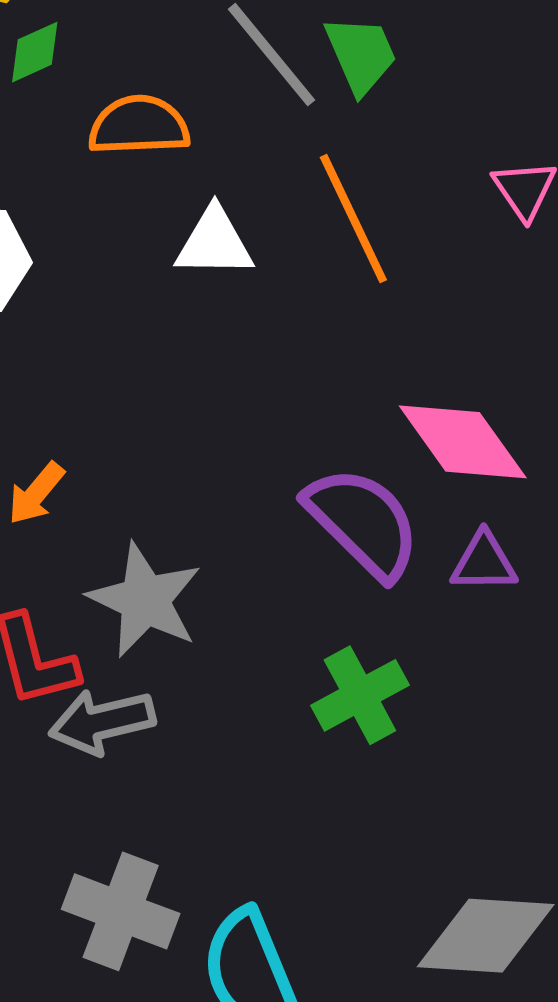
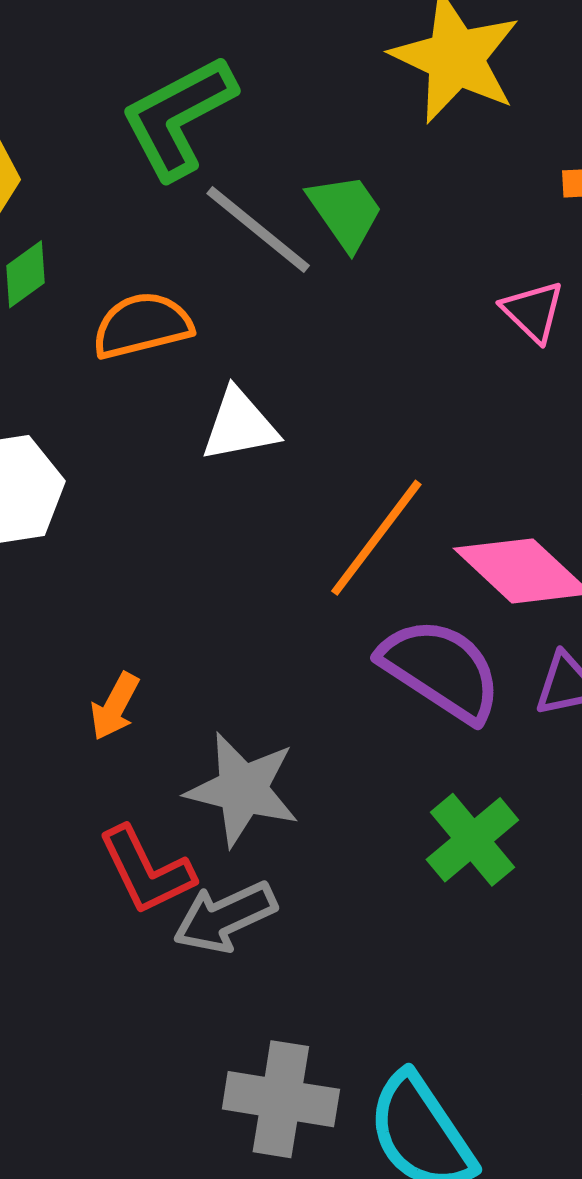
orange line: (353, 219) -> (376, 538), moved, turned 74

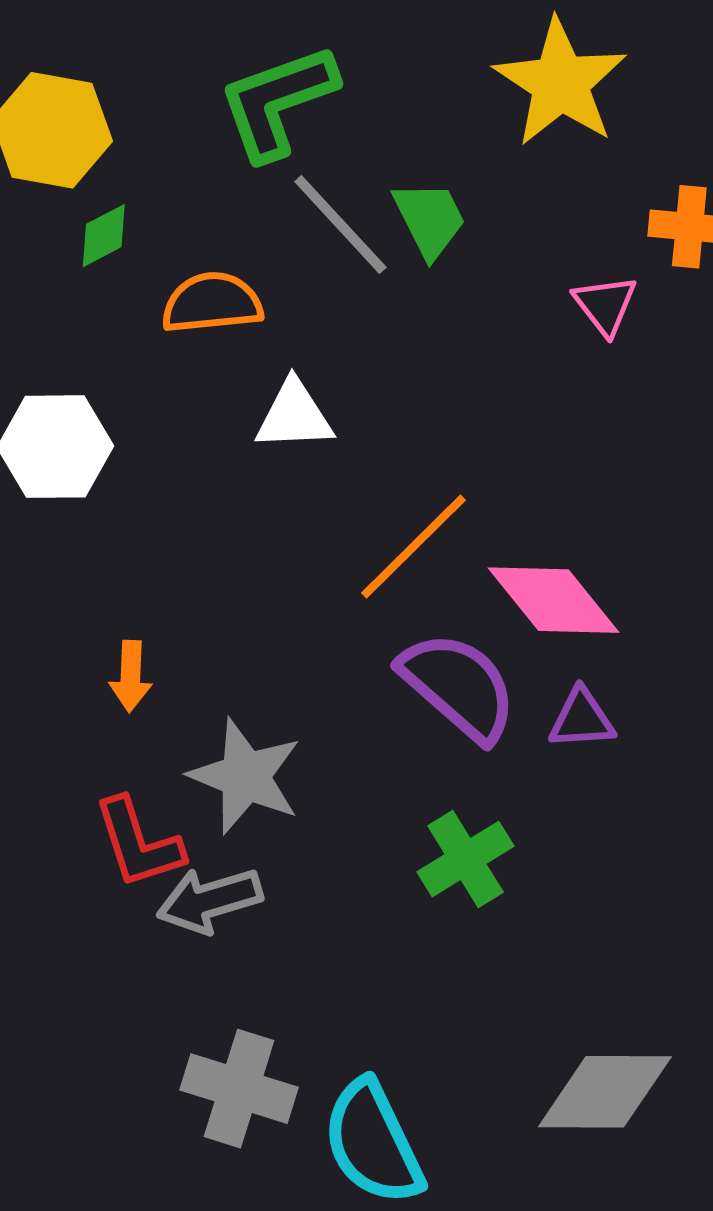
pink triangle: (533, 311) -> (605, 305), moved
orange arrow: (115, 706) -> (131, 676), turned -34

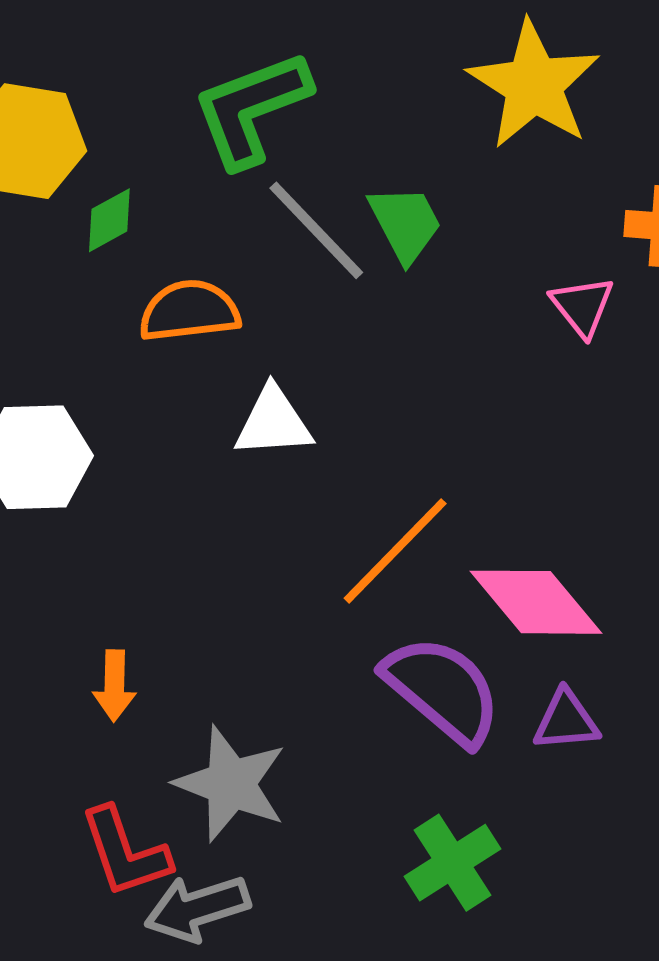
green diamond: (104, 236) -> (109, 220), moved

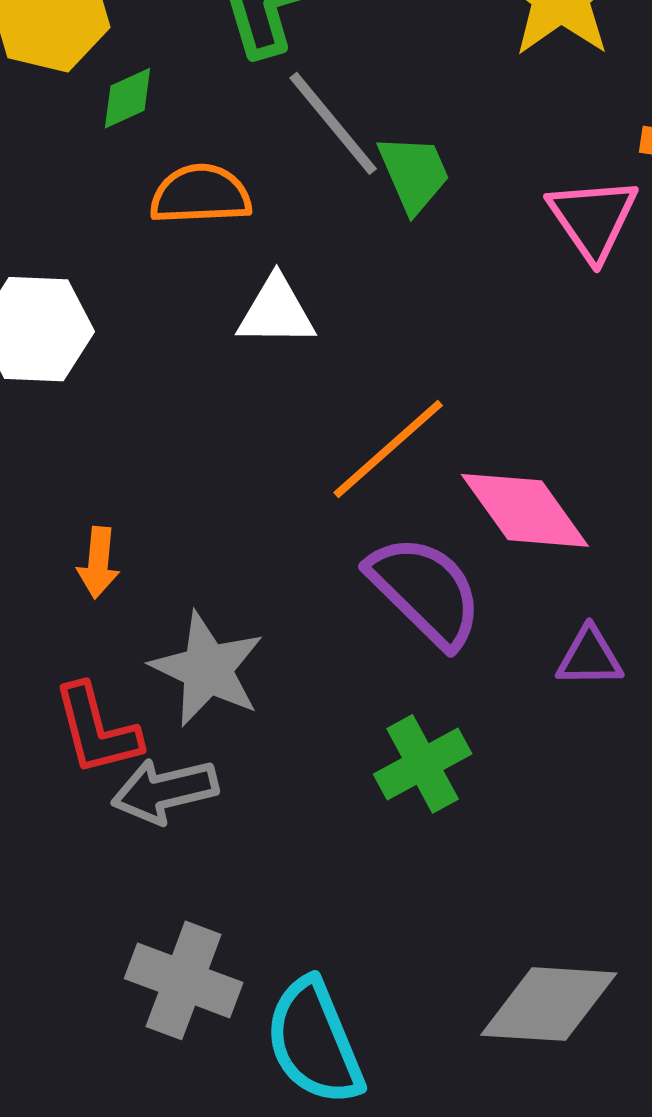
green trapezoid: (405, 223) -> (414, 173), moved
pink triangle: (582, 306) -> (593, 219), size x1.4
purple triangle: (566, 720) -> (590, 657), moved

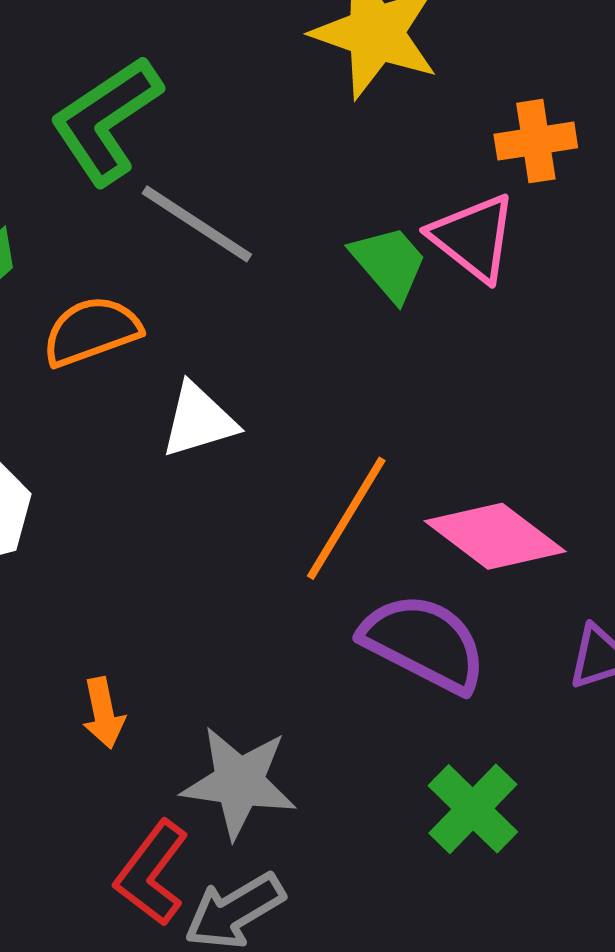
green trapezoid: (414, 173) -> (389, 263), moved
red L-shape: (97, 730) -> (152, 873), turned 69

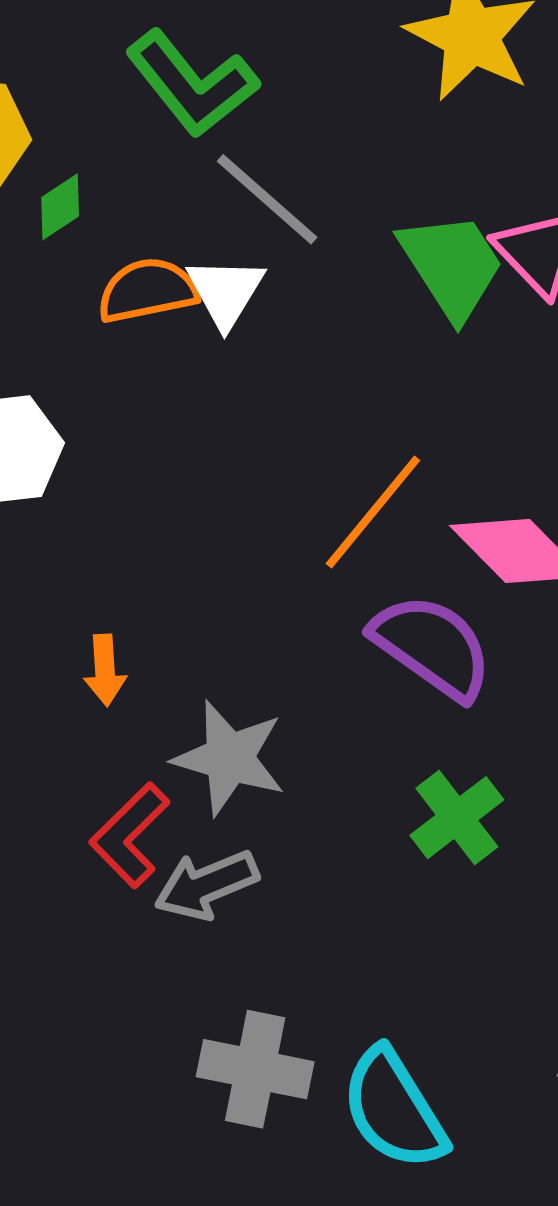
green L-shape: (106, 120) -> (192, 84), turned -103
green trapezoid: (389, 263) -> (452, 265), size x1.4
white triangle: (199, 420) -> (226, 292), moved, turned -50

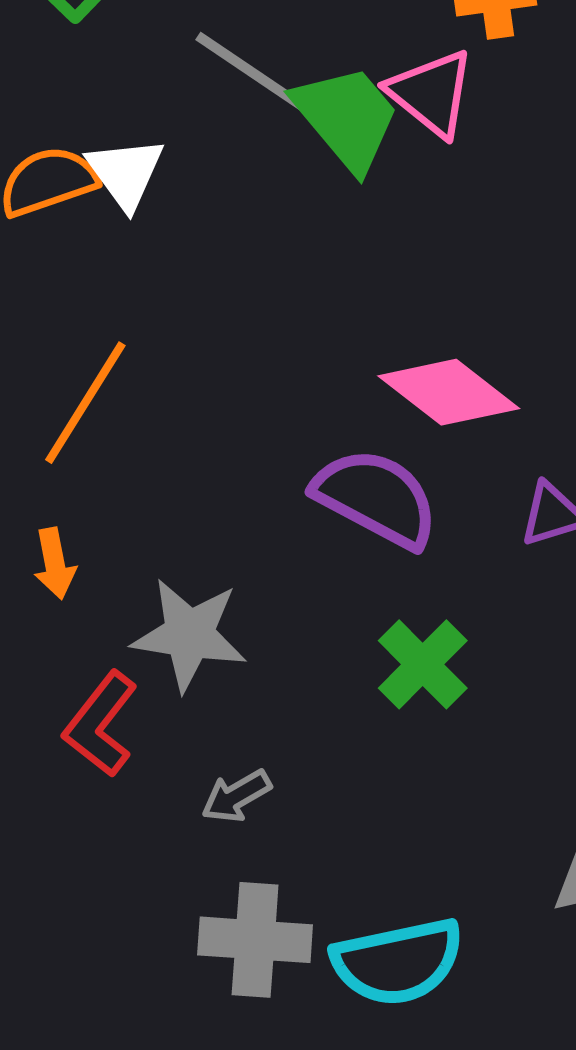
gray line: (267, 199) -> (250, 71), moved
orange line: (373, 512) -> (85, 403), moved
gray arrow: (206, 885) -> (236, 796), moved, size x0.7
cyan semicircle: (394, 1109) -> (398, 962), turned -63

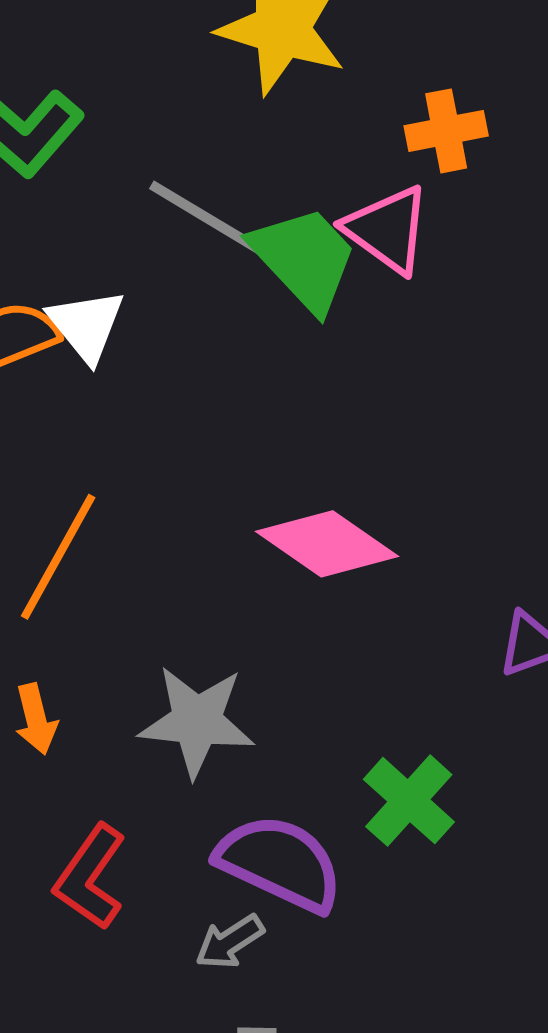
pink diamond: (449, 392) -> (327, 544), moved
purple semicircle: (376, 498) -> (280, 863), moved
gray star: (189, 635) -> (197, 721), moved

